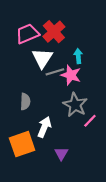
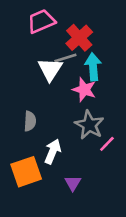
red cross: (54, 32) -> (79, 38), moved
pink trapezoid: (27, 34) -> (41, 21), moved
cyan arrow: (78, 56) -> (93, 67), size x1.5
gray line: (55, 72) -> (65, 58), moved

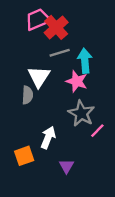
red cross: (79, 38) -> (56, 27), moved
white triangle: (50, 69) -> (39, 77), moved
gray semicircle: (30, 121) -> (27, 95), moved
orange square: (26, 172) -> (24, 156), size x0.7

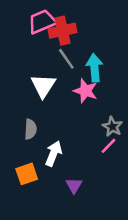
red cross: (56, 27) -> (62, 31), turned 30
gray line: (60, 53) -> (66, 59), turned 72
gray semicircle: (27, 95) -> (30, 129), moved
gray star: (81, 113) -> (112, 127), moved, size x0.7

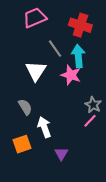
red cross: (62, 31) -> (80, 25), moved, turned 30
gray semicircle: (30, 129) -> (25, 107), turned -35
white arrow: (54, 153) -> (44, 127), turned -42

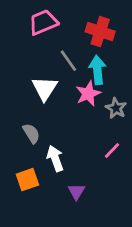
pink star: (71, 75) -> (88, 94), turned 30
gray star: (93, 105) -> (116, 108), moved

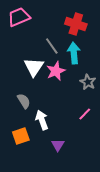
pink trapezoid: (43, 22) -> (19, 17), moved
pink star: (88, 94) -> (56, 71), moved

